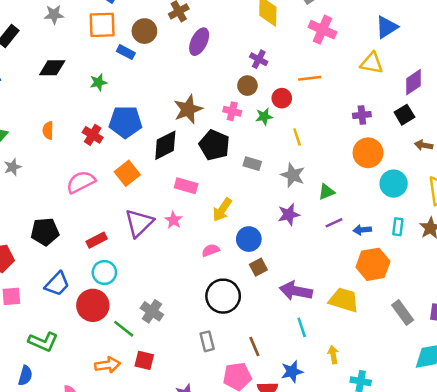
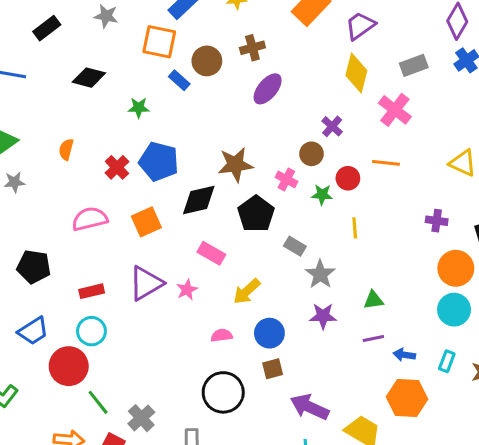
pink cross: (322, 30) -> (395, 110), moved
orange circle: (368, 153) -> (456, 268), moved
gray star: (293, 175) -> (320, 274), moved
gray cross: (152, 311) -> (141, 418), moved

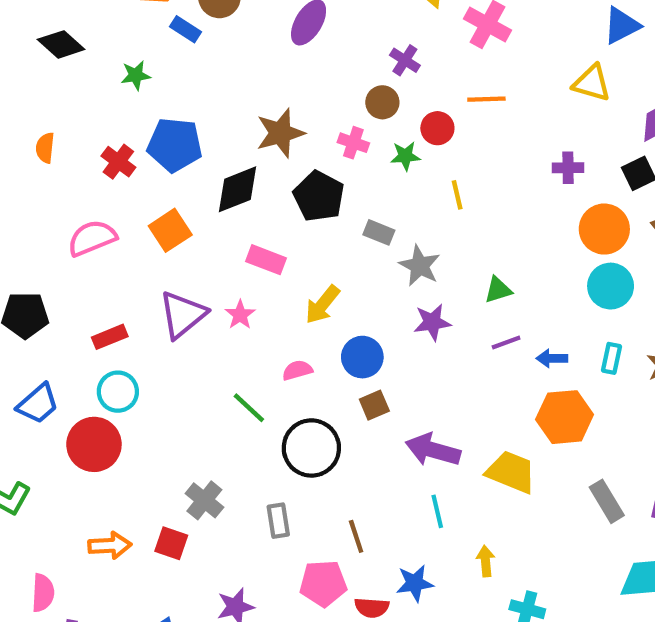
black diamond: (89, 78) -> (61, 44), turned 36
green line: (98, 402) -> (249, 408), moved

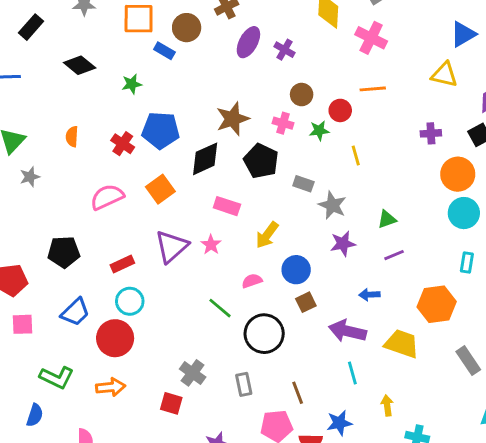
purple cross: (405, 60) -> (285, 50), moved
blue arrow: (552, 358) -> (369, 295), moved
orange arrow: (110, 545) -> (111, 387), moved

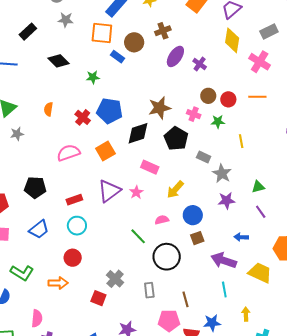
red circle: (340, 110) -> (228, 99), moved
purple line: (394, 255) -> (261, 212), turned 72
red circle: (115, 338) -> (73, 258), moved, size x0.7

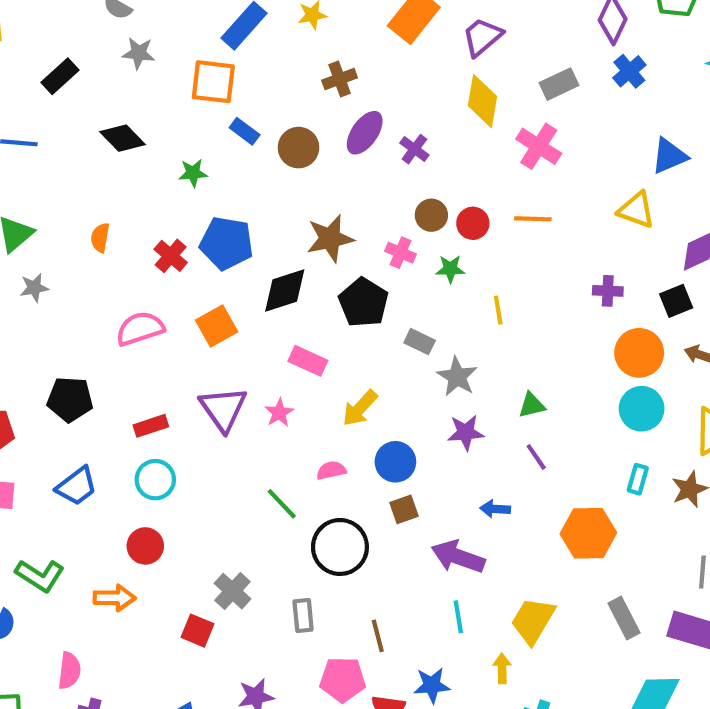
brown circle: (134, 42) -> (299, 148), moved
purple triangle: (109, 191) -> (223, 409), turned -30
yellow trapezoid: (260, 273) -> (533, 621), moved, turned -85

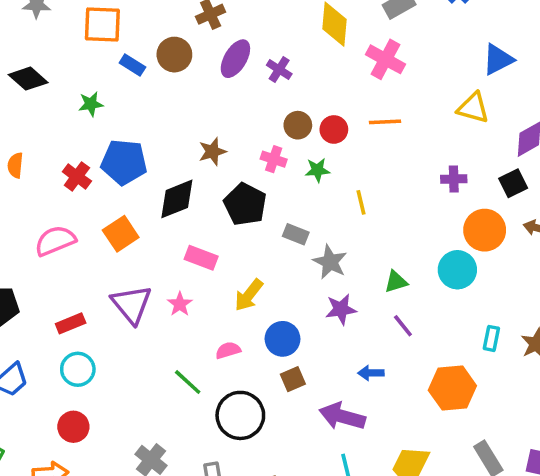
brown circle: (299, 148) -> (174, 55), moved
brown star: (330, 239) -> (212, 152), size x0.7
cyan circle: (642, 409) -> (457, 270), moved

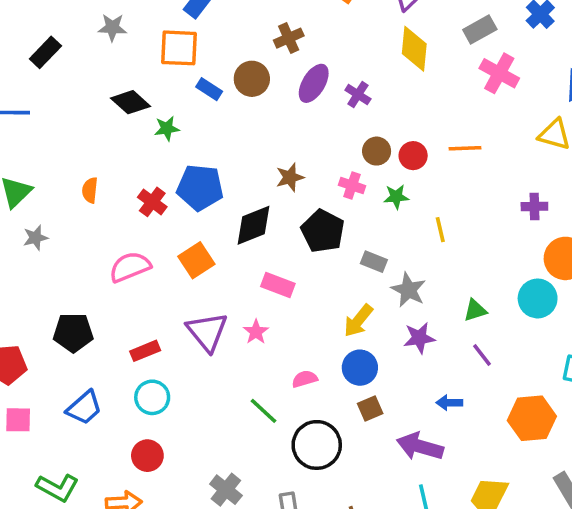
pink cross: (385, 59) -> (499, 73), moved
black diamond: (28, 79) -> (131, 102), moved
yellow arrow: (249, 295) -> (358, 321), moved

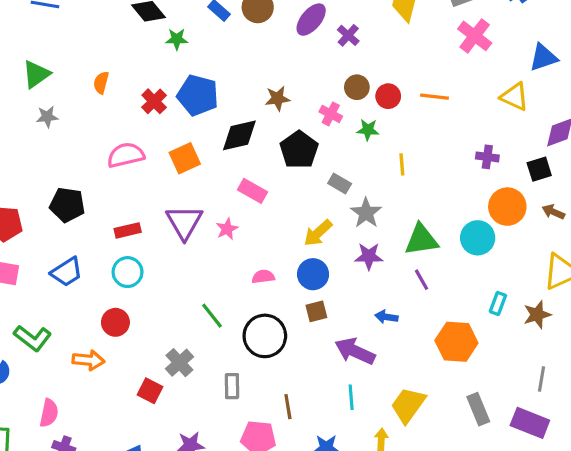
green triangle: (475, 310) -> (421, 240), size x1.6
green line: (264, 411) -> (212, 316), moved

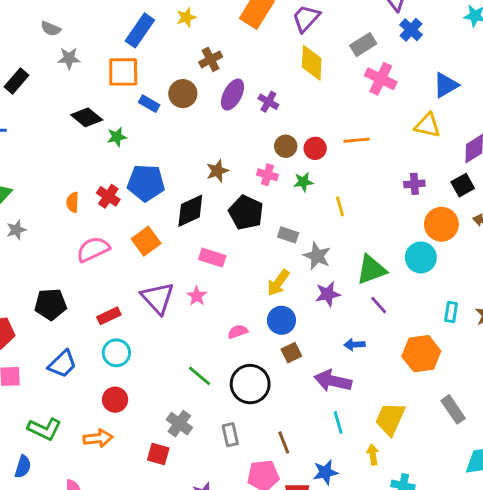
orange semicircle: (101, 83) -> (73, 202), moved

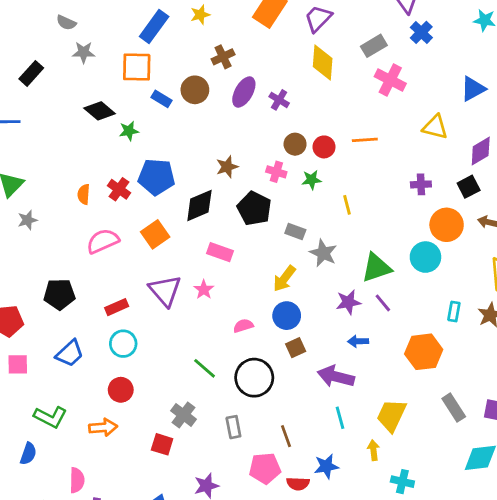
blue triangle: (446, 85) -> (473, 89), moved
purple star: (328, 294) -> (348, 302), moved

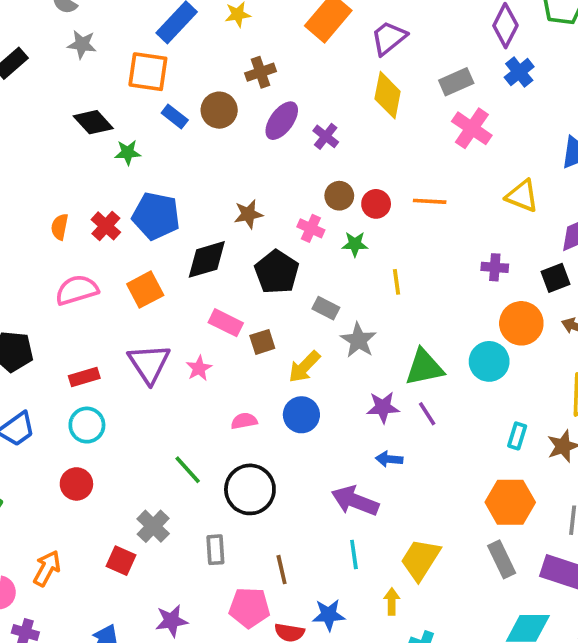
brown square: (296, 348) -> (262, 342), moved
orange hexagon: (424, 352) -> (510, 502), moved
orange arrow: (103, 427) -> (47, 568), moved, turned -64

